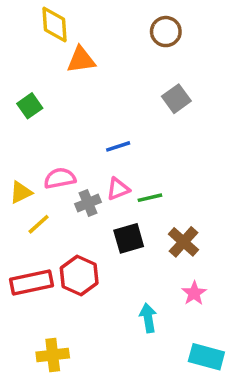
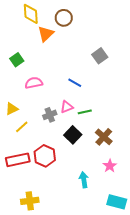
brown circle: (166, 32) -> (64, 18), moved
orange triangle: (81, 60) -> (46, 34), turned -36
blue line: (118, 146) -> (75, 83), moved, turned 48
pink semicircle: (60, 178) -> (34, 83), moved
black square: (129, 238) -> (73, 135), turned -30

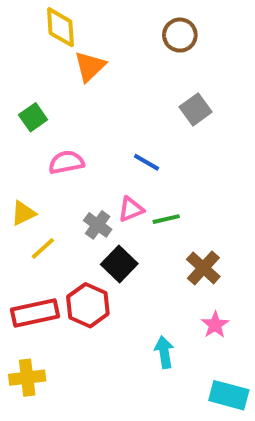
brown circle: (64, 18) -> (180, 35), moved
gray cross: (50, 115) -> (98, 225), turned -32
black square: (73, 135) -> (119, 264), moved
yellow cross: (30, 201) -> (27, 378), moved

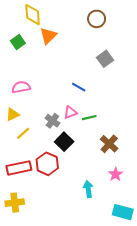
green square: (33, 117) -> (18, 42), moved
pink semicircle: (66, 162) -> (21, 87), moved

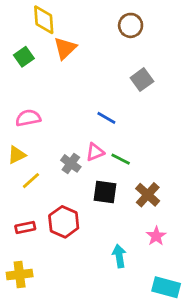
green line: (89, 118) -> (121, 159), turned 40
black square: (64, 142) -> (105, 192), moved, turned -36
red rectangle: (19, 168) -> (25, 228), size x0.6

